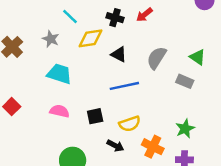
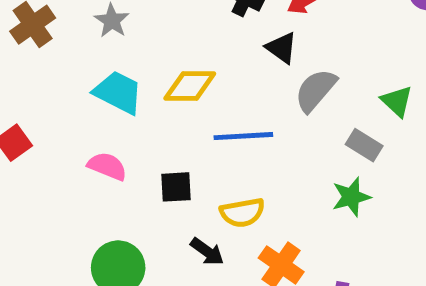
yellow diamond: (90, 38) -> (190, 86), moved
black triangle: (119, 54) -> (282, 48), moved
green star: (185, 129) -> (351, 197), moved

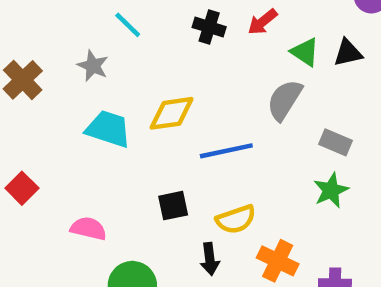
black triangle: (282, 48) -> (348, 53), moved, turned -40
green triangle: (397, 101) -> (305, 52), moved
pink semicircle: (107, 166) -> (88, 229), moved
black arrow: (207, 252) -> (210, 259), turned 56

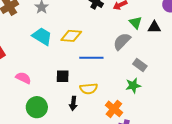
orange cross: (278, 261) -> (114, 109), moved

